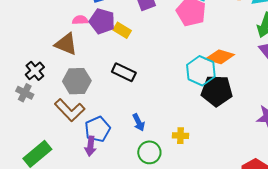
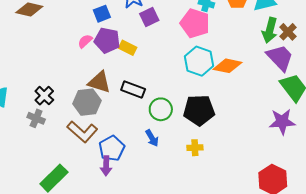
pink semicircle: (80, 20) -> (85, 41), turned -35
brown triangle: (66, 44) -> (99, 82), moved
cyan hexagon: (201, 71) -> (199, 61), moved
black pentagon: (217, 91) -> (199, 110), moved
green circle: (149, 152) -> (161, 109), moved

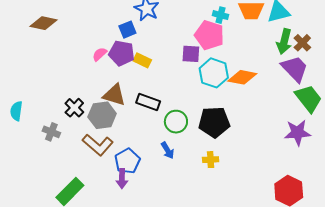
blue square: (102, 14) -> (127, 30), moved
purple square: (149, 17) -> (191, 54), moved, turned 30
black cross: (44, 96) -> (74, 108), moved

